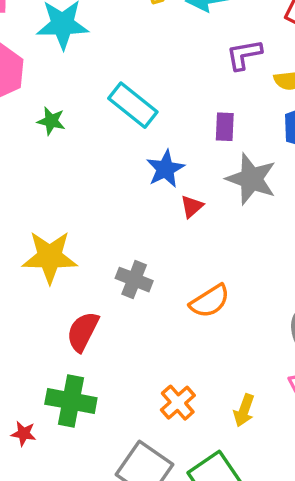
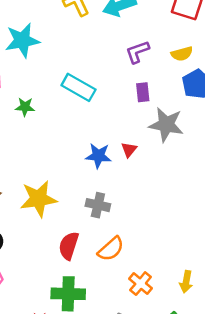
purple L-shape: (244, 55) -> (137, 52), moved
blue star: (165, 169) -> (98, 156), moved, turned -30
orange semicircle: (210, 301) -> (111, 249), moved

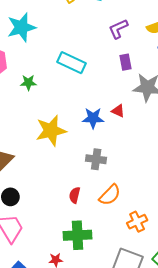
red triangle: (129, 150) -> (118, 111), turned -40
yellow star: (38, 199) -> (51, 131), moved
red semicircle: (69, 246) -> (75, 195), size x0.7
orange cross: (141, 284) -> (137, 222), turned 30

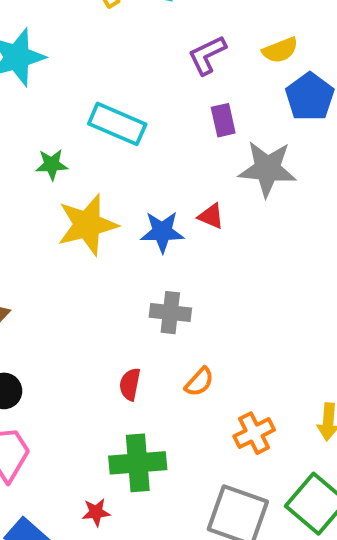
green star: (28, 83) -> (52, 165), moved
yellow star: (51, 131) -> (87, 225), moved
orange semicircle: (110, 195) -> (199, 382), size x0.7

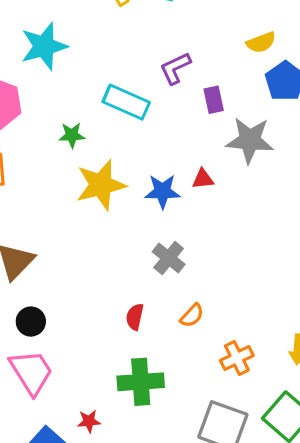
purple L-shape: (207, 55) -> (175, 68), moved
red triangle: (211, 216) -> (203, 179), turned -30
gray cross: (170, 313) -> (169, 258), turned 32
red star: (96, 512) -> (89, 421), moved

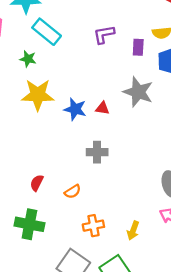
purple rectangle: (214, 100) -> (138, 47), moved
cyan rectangle: (126, 102) -> (47, 32), moved
gray cross: (169, 258) -> (97, 152), moved, turned 36

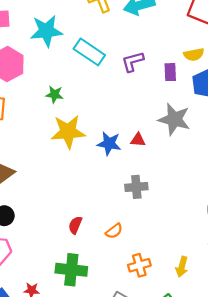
cyan rectangle: (47, 32) -> (89, 52), moved

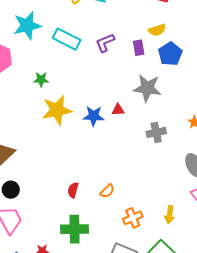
gray cross: (136, 187) -> (156, 132), moved

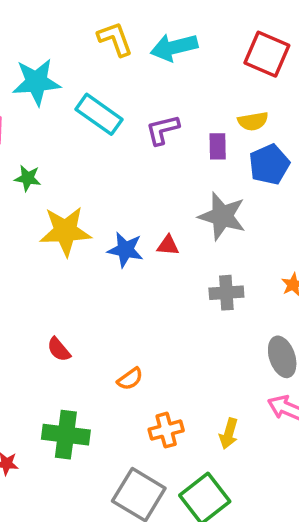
green star: (41, 79) -> (28, 178), moved
red semicircle: (73, 190) -> (59, 349), moved, turned -63

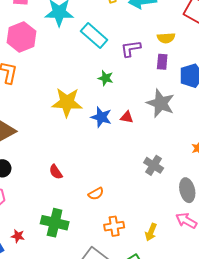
yellow semicircle: (253, 121) -> (166, 38), moved
green star: (28, 178) -> (106, 78), moved
gray cross: (226, 293) -> (154, 165), moved, turned 30

